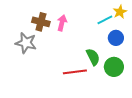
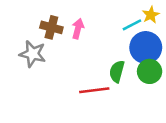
blue circle: (116, 38) -> (146, 48), size x1.6
green semicircle: (93, 57) -> (117, 71), turned -138
green circle: (114, 67) -> (150, 71), moved

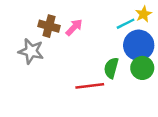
pink arrow: (78, 29) -> (74, 27), turned 30

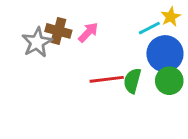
gray star: (31, 51) -> (37, 42), moved, turned 30
red line: (90, 86) -> (107, 79), moved

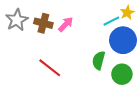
gray star: (37, 42) -> (17, 20), moved
red line: (107, 79) -> (50, 68), moved, turned 45
green circle: (169, 81) -> (122, 74), moved

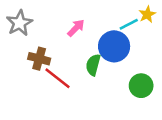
brown cross: (43, 23) -> (39, 59), moved
blue circle: (123, 40) -> (114, 46), moved
green semicircle: (99, 60) -> (93, 65), moved

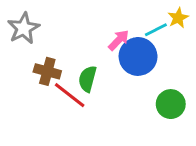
pink arrow: (76, 28) -> (119, 40), moved
green semicircle: (93, 65) -> (87, 79), moved

